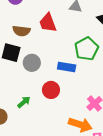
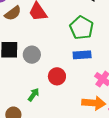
brown semicircle: (21, 31) -> (13, 13), moved, turned -30
blue rectangle: (67, 67) -> (82, 55), moved

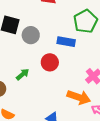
blue rectangle: (82, 55) -> (66, 42), moved

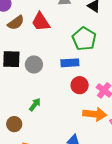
red circle: (50, 62) -> (80, 85), moved

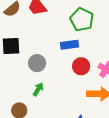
gray circle: (34, 64) -> (37, 63), moved

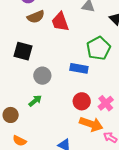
red circle: (81, 66) -> (82, 101), moved

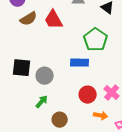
black square: (23, 51) -> (22, 68), moved
brown circle: (11, 115) -> (60, 120), moved
orange arrow: (91, 124) -> (101, 116), size x0.6

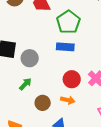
green pentagon: (95, 40) -> (68, 22), moved
orange arrow: (101, 116) -> (68, 100), moved

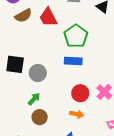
brown circle: (43, 103) -> (40, 117), moved

